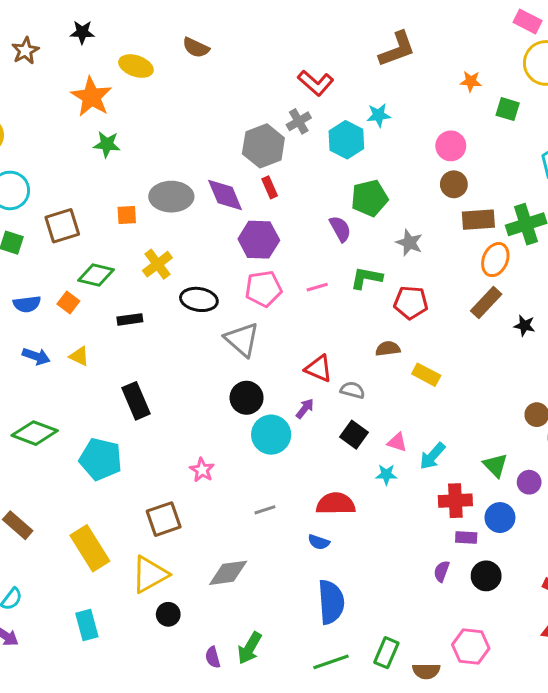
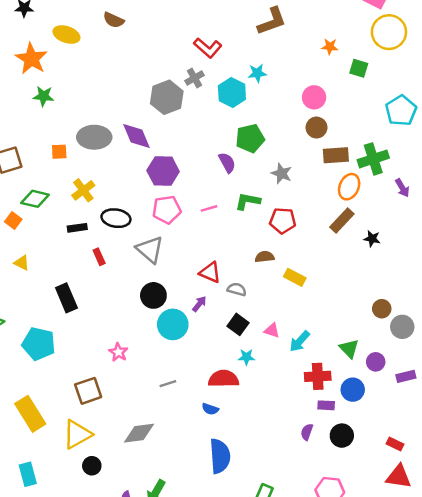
red rectangle: (270, 187) -> (99, 257), moved
black rectangle: (130, 319) -> (77, 228), moved
cyan star: (386, 475) -> (246, 357), moved

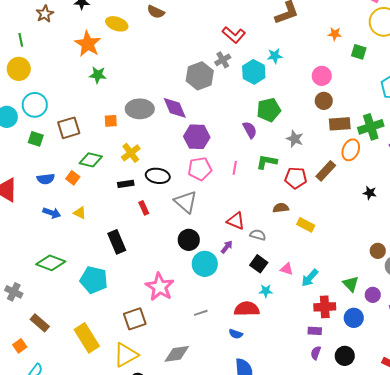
pink line: (209, 208) -> (235, 168), turned -64
brown rectangle: (342, 221) -> (326, 171), moved
pink star: (118, 352) -> (160, 287), size x1.8
purple rectangle: (326, 405) -> (315, 331), moved

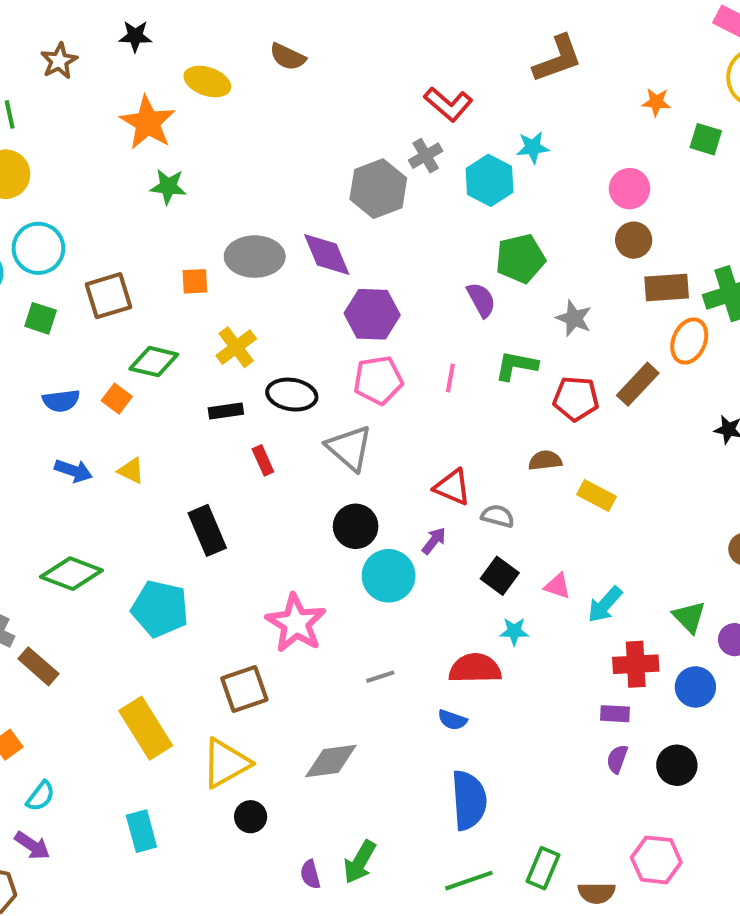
brown rectangle: (40, 323) -> (38, 666), moved

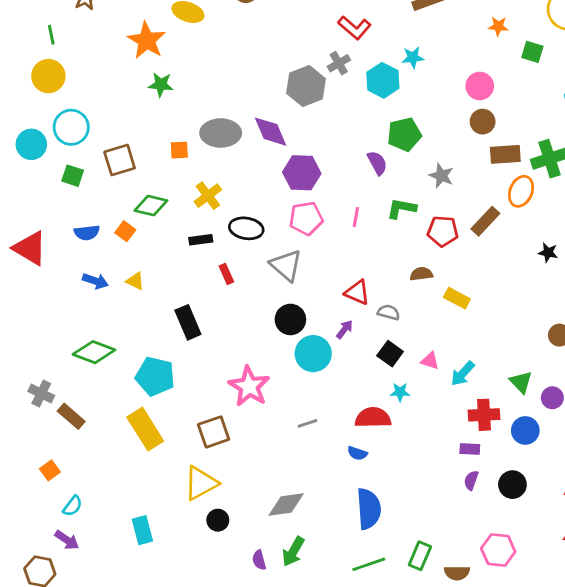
yellow rectangle: (146, 728) -> (145, 429), moved
gray diamond: (331, 761) -> (286, 505), moved

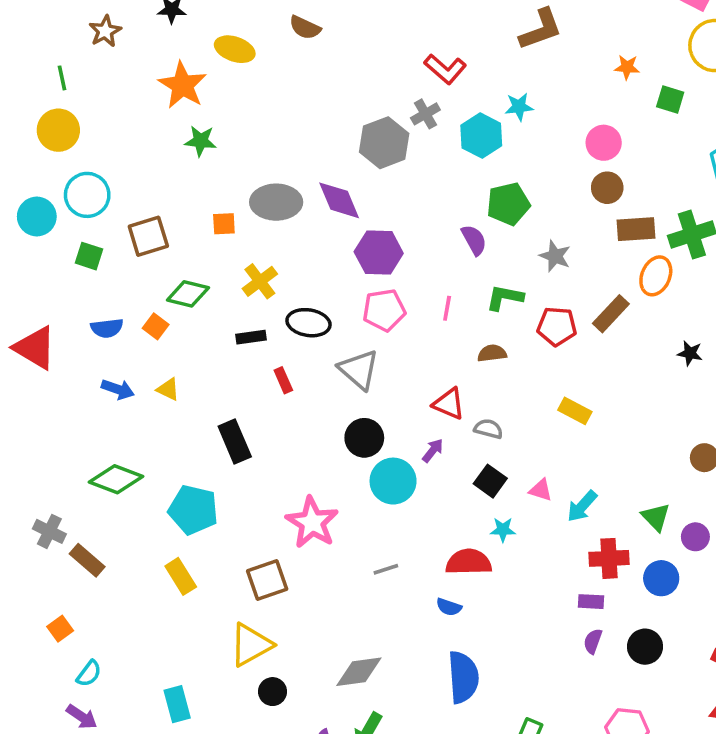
brown semicircle: (421, 274) -> (492, 353), moved
yellow rectangle: (145, 429) -> (181, 576), size x0.7

